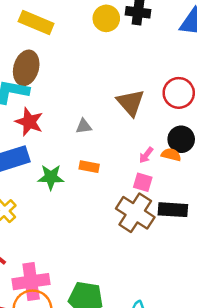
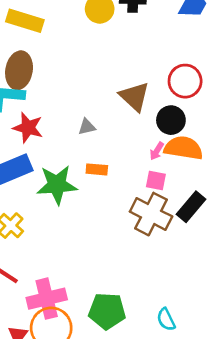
black circle: (181, 139) -> (171, 120), moved
orange semicircle: (171, 155) -> (183, 148), size x1.8
green star: (51, 177) -> (57, 185), size x1.4
black rectangle: (173, 210) -> (191, 207), turned -48

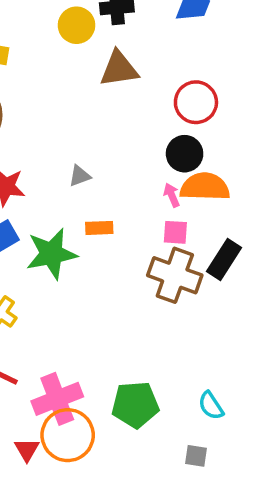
brown triangle: (134, 97) -> (119, 69), moved, turned -44
pink arrow: (157, 151) -> (172, 195), turned 132

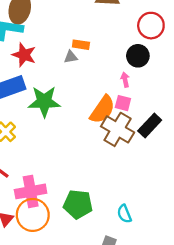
orange semicircle: (205, 187) -> (102, 110), moved, turned 112
orange rectangle: (99, 228) -> (81, 45), moved

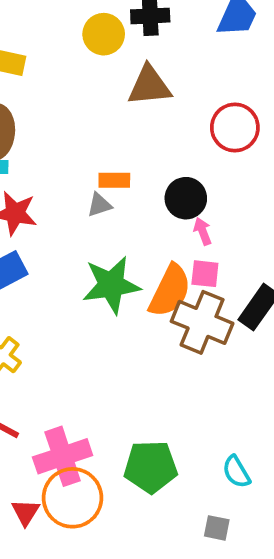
black circle: (138, 56) -> (186, 198), moved
green star: (44, 102) -> (111, 285), moved

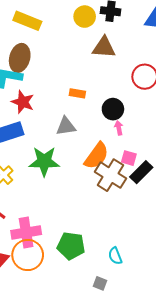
gray triangle: (99, 205) -> (66, 126), moved, size x1.5
pink square: (205, 274) -> (129, 158), moved
green star: (111, 285) -> (44, 161), moved

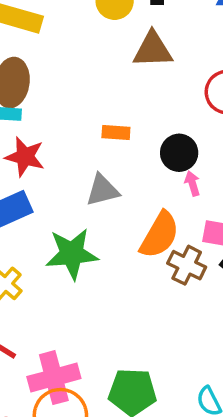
brown cross: (110, 175) -> (187, 265), size x0.7

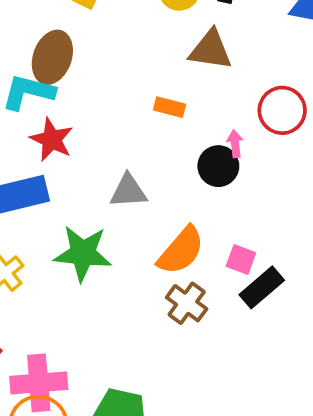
orange rectangle: (116, 133) -> (170, 107), moved
pink arrow: (192, 183) -> (235, 144), moved
brown cross: (187, 265) -> (187, 303), moved

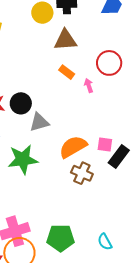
orange rectangle: (170, 107) -> (67, 72), moved, turned 35
black circle: (218, 166) -> (21, 103), moved
orange semicircle: (181, 251) -> (73, 147), turned -148

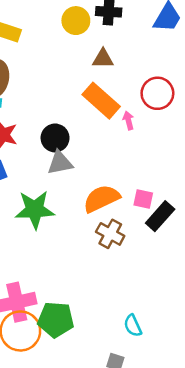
brown triangle: (65, 40) -> (103, 59), size x0.7
orange rectangle: (67, 72) -> (101, 101), size x1.8
black circle: (21, 103) -> (55, 138), moved
green pentagon: (60, 238) -> (56, 320), moved

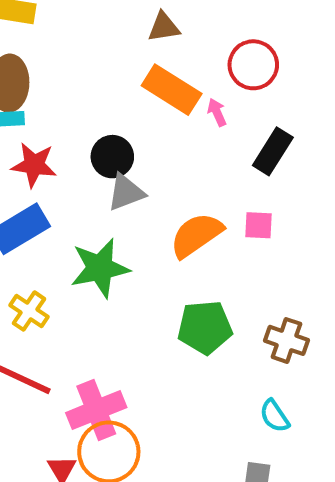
black rectangle: (160, 216) -> (273, 151), moved
brown cross: (110, 234) -> (287, 340), moved
green pentagon: (56, 320) -> (205, 327), moved

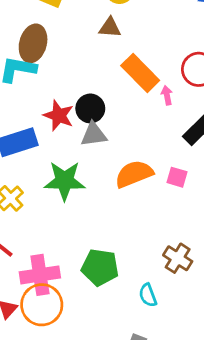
brown triangle: (164, 27) -> (110, 28), moved
red star: (34, 165) -> (59, 116), moved
green pentagon: (205, 327) -> (100, 267), moved
cyan semicircle: (274, 416) -> (148, 295), moved

